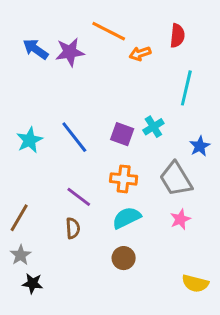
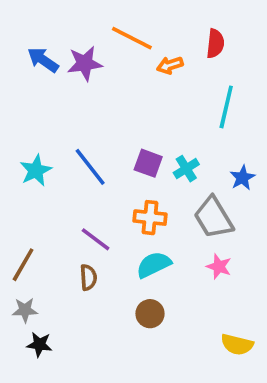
cyan cross: (153, 127) -> (186, 169), moved
pink star: (180, 219) -> (219, 267), turned -30
gray star: (21, 255) -> (25, 310), turned 30

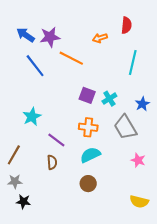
orange line: (132, 38) -> (71, 58), moved
blue line: (90, 167) -> (35, 66), moved
cyan star: (36, 170) -> (32, 117), moved
pink star: (219, 267) -> (138, 160), moved

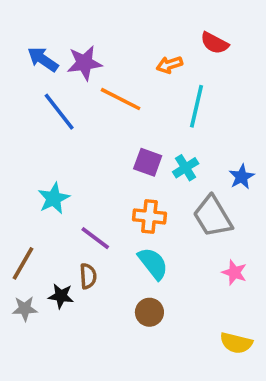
red semicircle: (126, 25) -> (214, 43), turned 112
cyan line: (133, 62) -> (196, 106), moved
cyan semicircle: (90, 155) -> (153, 263), turned 78
black star: (23, 202) -> (61, 296), moved

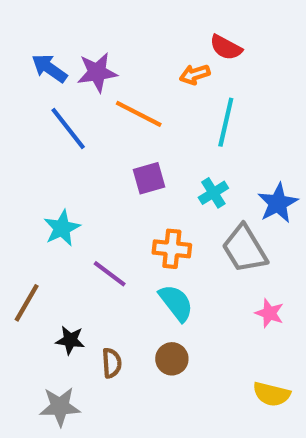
red semicircle: (214, 43) -> (226, 47), moved
purple square: (148, 162) -> (149, 178), moved, turned -36
blue star: (242, 177) -> (278, 203), size x1.4
brown semicircle: (88, 276) -> (112, 363), moved
gray star: (25, 309) -> (60, 407), moved, size x1.4

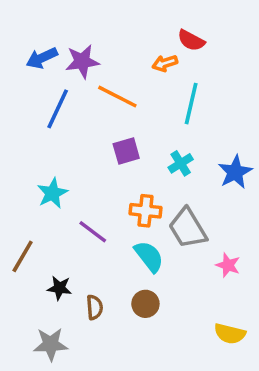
blue arrow: (49, 68) -> (42, 58), turned -60
blue line: (68, 128) -> (58, 109), turned 63
gray trapezoid: (245, 249) -> (188, 228), moved

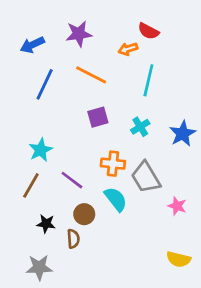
purple star: (82, 61) -> (79, 34), moved
brown line: (23, 256) -> (31, 185), moved
brown circle: (145, 304) -> (84, 214), moved

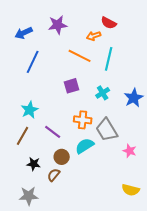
orange line: (91, 75) -> (80, 56), moved
cyan semicircle: (116, 199) -> (85, 146), turned -84
brown semicircle: (73, 239) -> (54, 175), turned -136

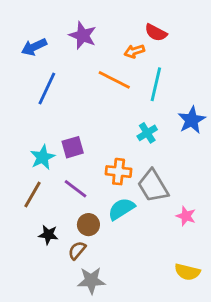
purple star: (58, 25) -> (83, 35), turned 30
purple square: (72, 86) -> (73, 147), moved
blue star: (134, 98) -> (192, 120), moved
gray star: (29, 196) -> (91, 280), moved

